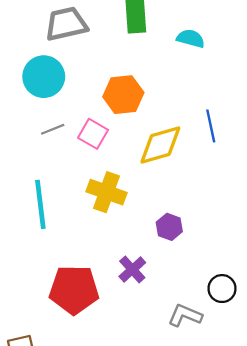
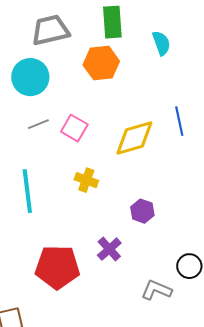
cyan semicircle: (191, 39) -> (161, 43), turned 55
orange hexagon: (123, 95) -> (101, 63), moved
yellow cross: (107, 192) -> (86, 180), size x0.7

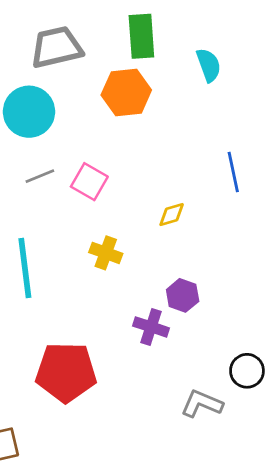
yellow diamond: (134, 138) -> (172, 215), moved, size x0.5
purple cross: (109, 249) -> (151, 327), moved, turned -30

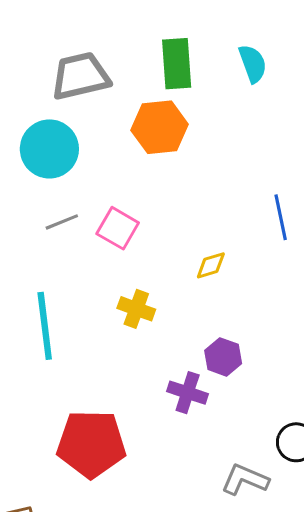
cyan semicircle: (209, 65) -> (253, 64), moved

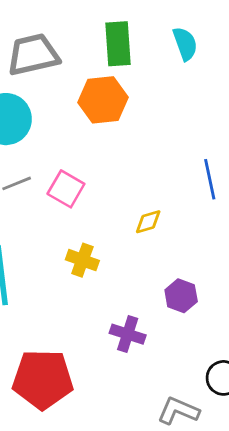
purple hexagon: (223, 357) -> (181, 296), moved

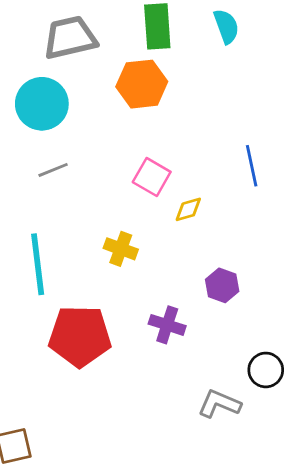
pink square: (66, 189) -> (152, 177), moved
red pentagon: (43, 379) -> (80, 336), moved

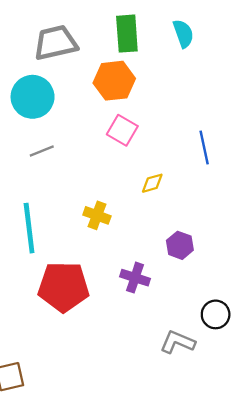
pink square: (152, 177) -> (122, 130), moved

